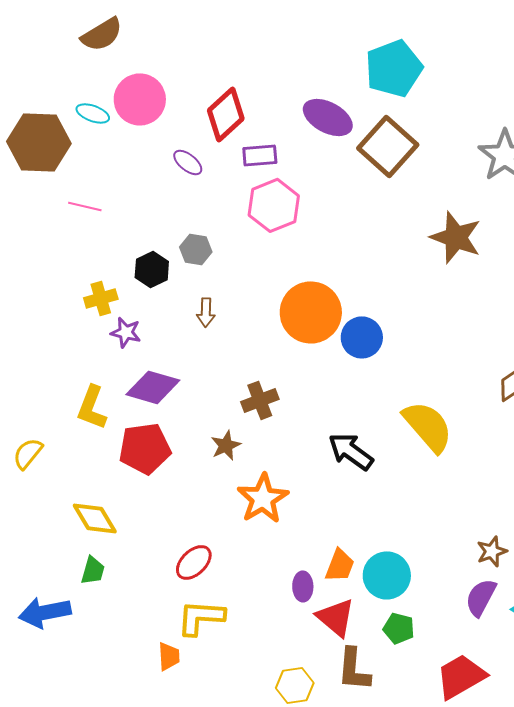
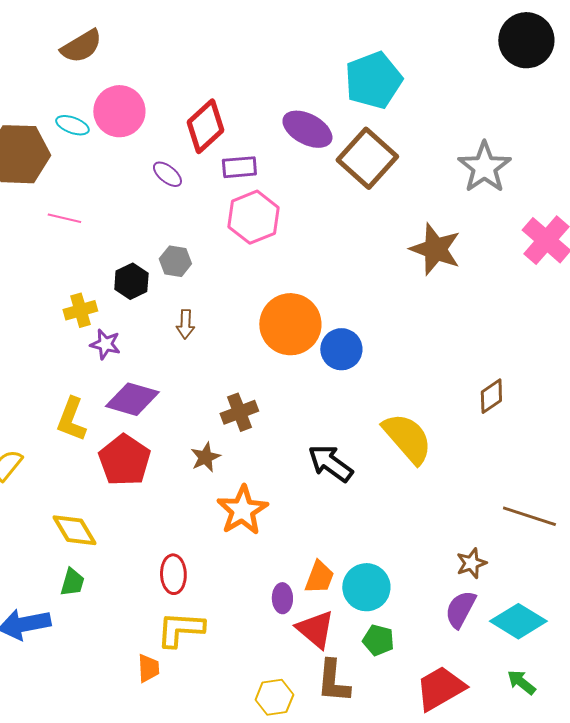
red pentagon: (145, 448) -> (124, 460), turned -30
red ellipse: (194, 562) -> (173, 574), turned -48

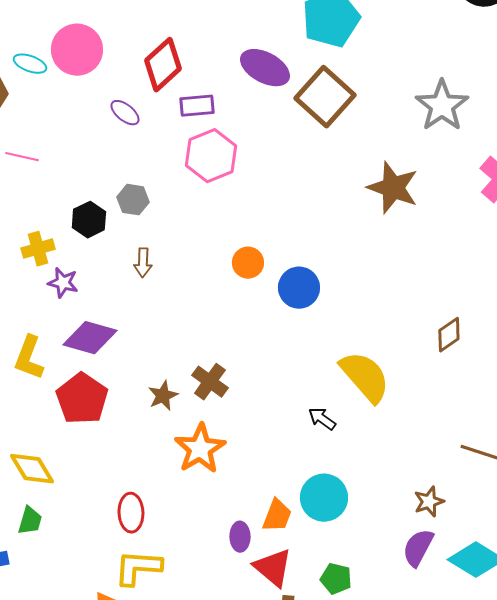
orange circle: (290, 324) -> (248, 263), size x0.5
brown cross: (239, 412) -> (210, 382), moved, turned -33
black arrow: (330, 463) -> (322, 419), moved, size x0.6
cyan circle: (366, 587) -> (324, 498), moved

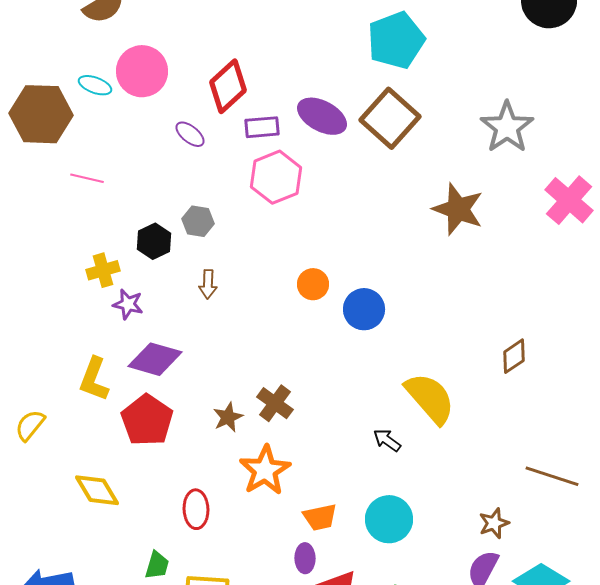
purple ellipse: (265, 68) -> (322, 116), moved
red ellipse: (131, 513) -> (196, 509), moved
orange trapezoid: (277, 516) -> (320, 517), moved, turned 57
green trapezoid: (30, 521) -> (157, 565), moved

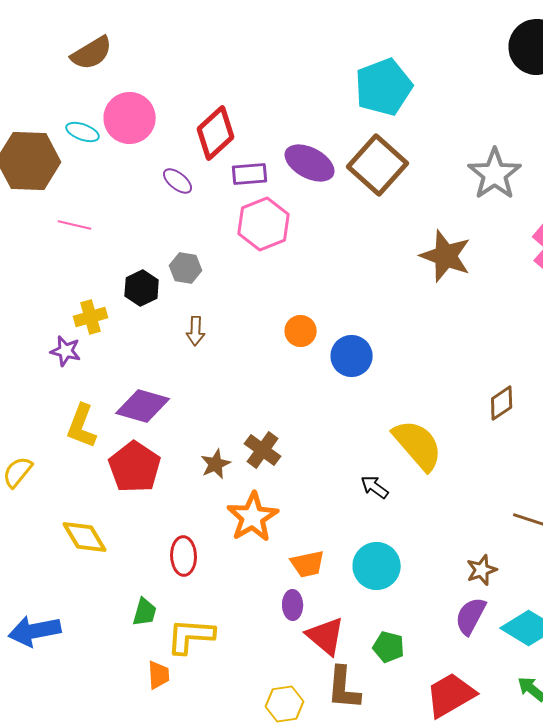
purple star: (128, 304) -> (66, 351), moved

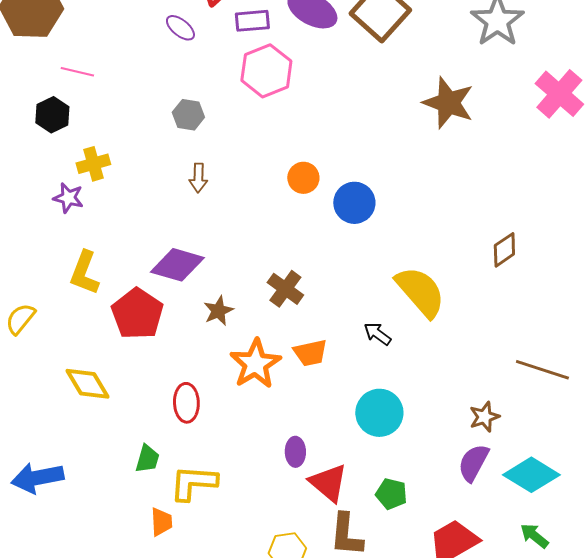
black hexagon: (142, 288) -> (52, 115), moved
purple diamond: (143, 406) -> (177, 265), moved
brown cross: (263, 450) -> (285, 289), moved
orange trapezoid: (308, 564) -> (310, 353), moved

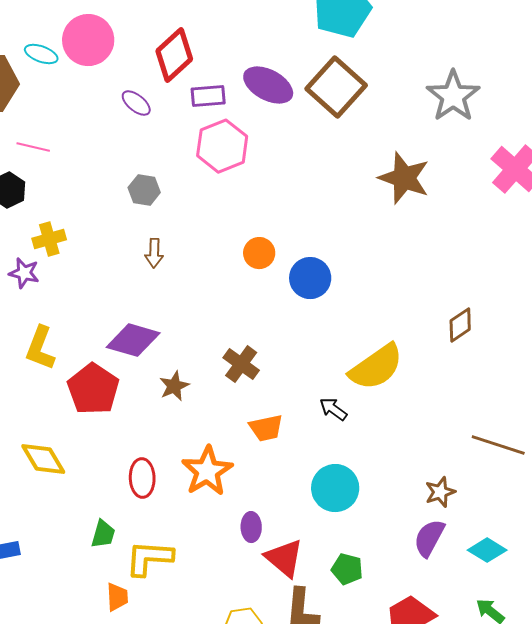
yellow semicircle: (420, 292) -> (376, 367), turned 96
orange star: (255, 364) -> (207, 471), moved
cyan diamond: (531, 475) -> (487, 550), size x0.7

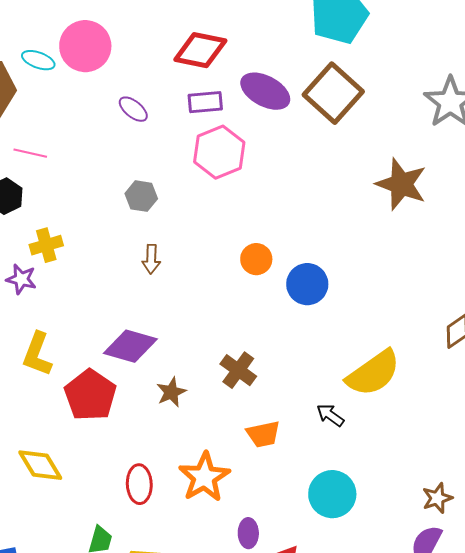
red diamond: (174, 55) -> (200, 50), moved, turned 54

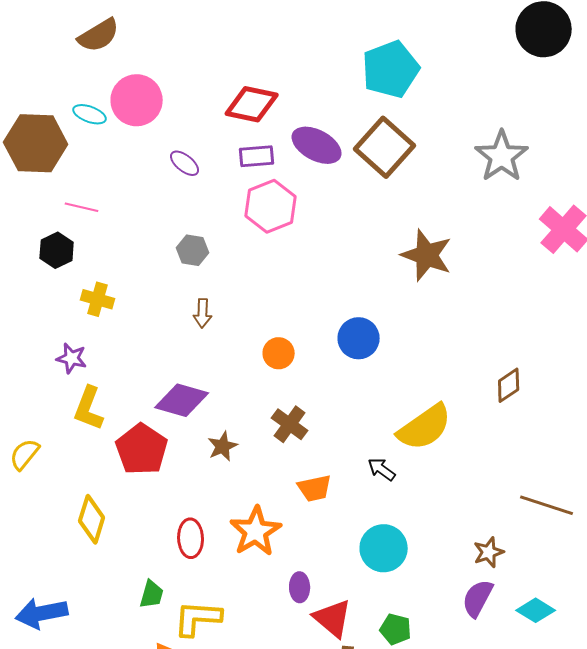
brown star: (401, 184) -> (427, 255), moved
yellow cross: (46, 245) -> (98, 299), turned 32
orange circle: (256, 259) -> (279, 353), moved
purple star: (21, 279) -> (72, 358), moved
yellow diamond: (40, 465) -> (92, 519), turned 48

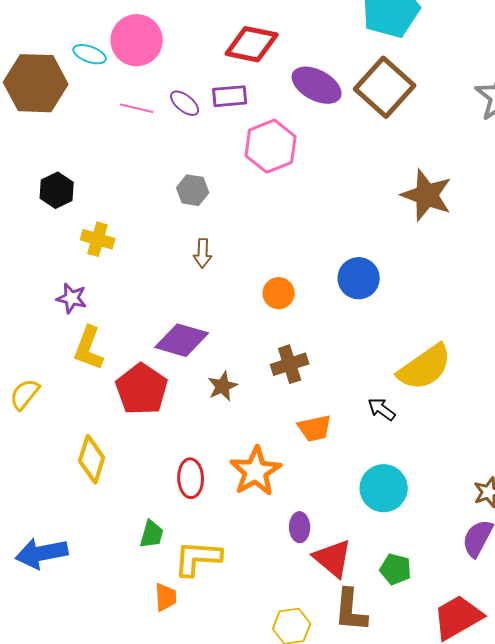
purple rectangle: (257, 156) -> (230, 96), moved
pink line: (82, 207) -> (137, 108), moved
brown cross: (290, 424) -> (290, 364), turned 36

